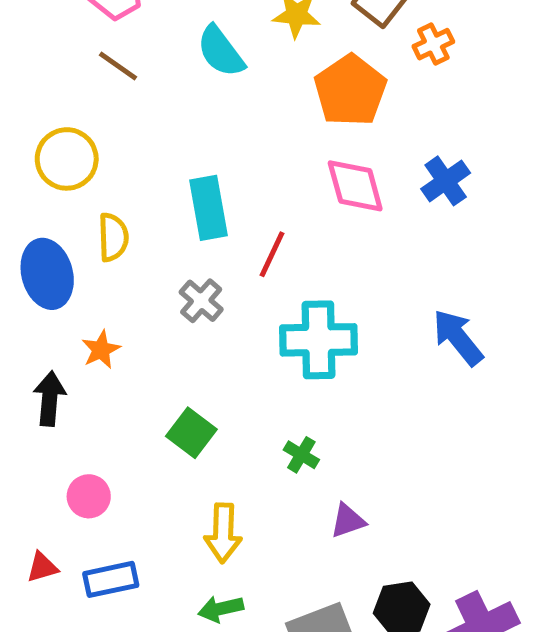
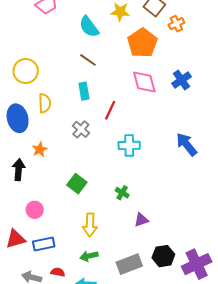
brown line: (118, 66) -> (88, 60), moved
cyan rectangle: (208, 208) -> (84, 91), size x0.7
cyan cross: (318, 340) -> (129, 145), size x0.7
red triangle: (42, 567) -> (16, 239), size x1.5

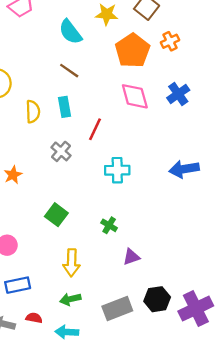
orange cross: (176, 24) -> (170, 41), moved
yellow semicircle: (45, 103) -> (33, 112), moved
blue arrow: (187, 144) -> (184, 169), turned -60

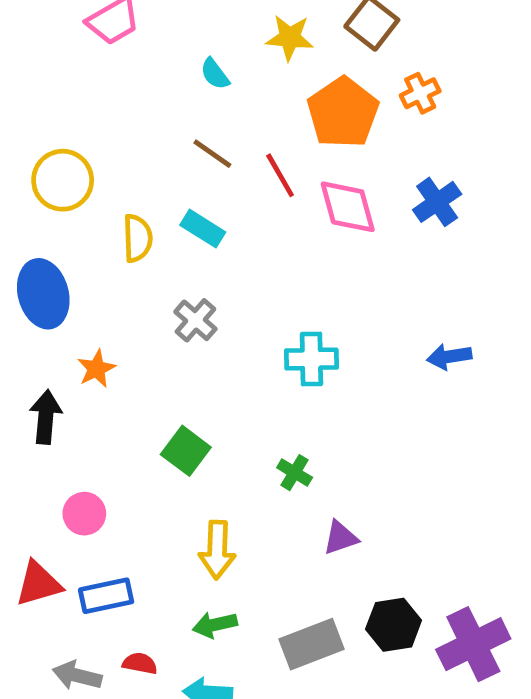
cyan semicircle: (70, 32) -> (215, 74), size x0.6
cyan rectangle: (65, 107) -> (203, 229), turned -48
red line: (95, 129) -> (280, 175), moved, turned -55
blue arrow: (184, 169) -> (449, 357), size x0.7

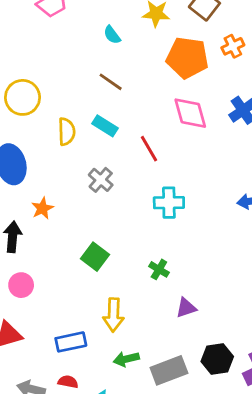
orange pentagon: (343, 113) -> (187, 58), turned -30
red line: (280, 175) -> (149, 149), moved
pink circle: (84, 514) -> (21, 285), moved
blue rectangle: (106, 596) -> (71, 342), moved
green arrow: (215, 625) -> (126, 359), moved

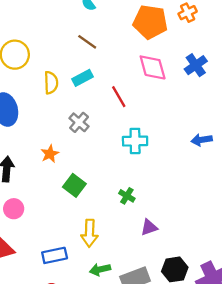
cyan rectangle: (105, 126) -> (83, 78), turned -60
orange star: (42, 208) -> (50, 154), moved

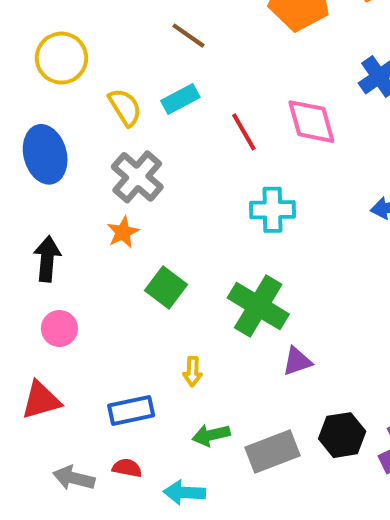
pink diamond: (153, 67) -> (311, 122), moved
yellow semicircle: (51, 83) -> (125, 107), turned -30
gray cross: (79, 122) -> (137, 177), moved, size x1.4
green cross: (127, 196) -> (258, 306), size x2.0
yellow arrow: (90, 233) -> (193, 372), size x0.6

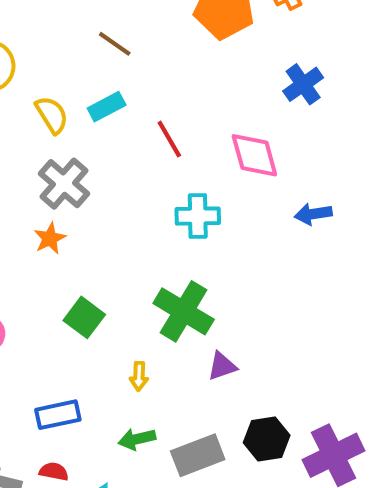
pink diamond: (311, 122) -> (254, 155), moved
green square: (166, 288) -> (84, 317), moved
yellow arrow: (193, 372) -> (139, 376), moved

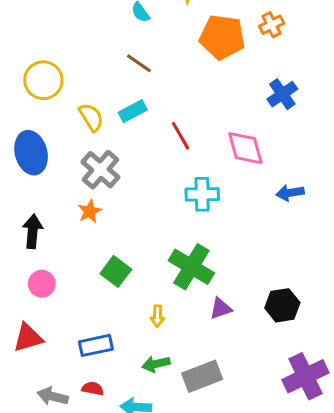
black hexagon: (267, 439) -> (282, 305), moved

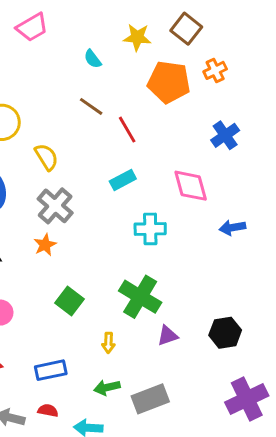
cyan rectangle: (133, 111) -> (123, 180), moved
red line: (181, 136) -> (127, 130), moved

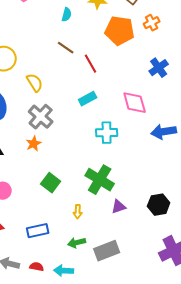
cyan semicircle: (93, 59) -> (67, 15), turned -128
blue arrow: (232, 228) -> (164, 132), size x1.4
red semicircle: (48, 411) -> (37, 267), moved

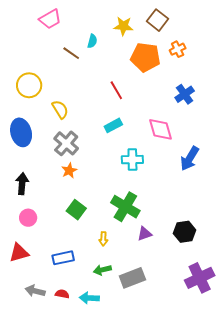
brown line: (66, 48) -> (71, 53), moved
blue arrow: (164, 132) -> (190, 159), turned -50
orange star: (34, 144) -> (69, 171), moved

